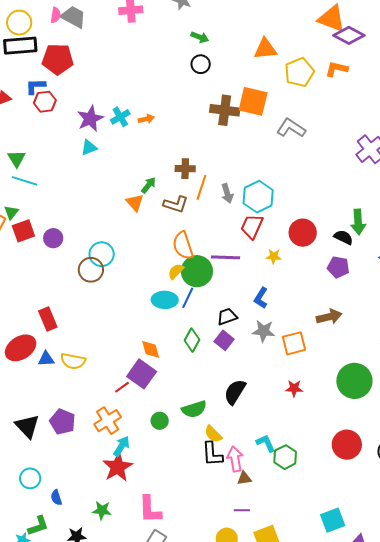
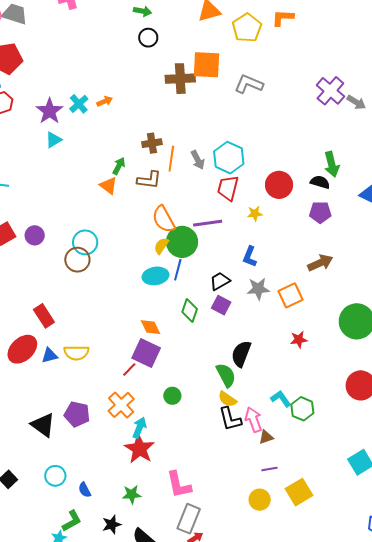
green semicircle: (194, 409) -> (226, 375), moved, turned -90

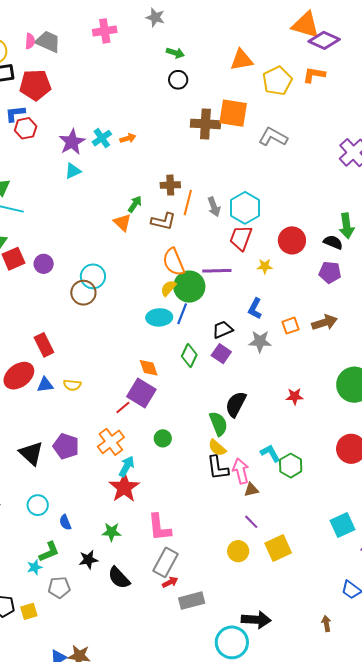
orange square: (290, 295) -> (290, 326), moved, size x0.7
yellow semicircle: (76, 353) -> (72, 385), size x0.7
purple line: (269, 469) -> (251, 522), turned 49

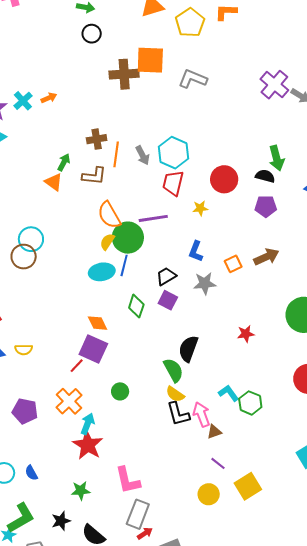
blue semicircle: (65, 522) -> (31, 473), moved
green L-shape: (49, 552) -> (21, 518), size x1.4

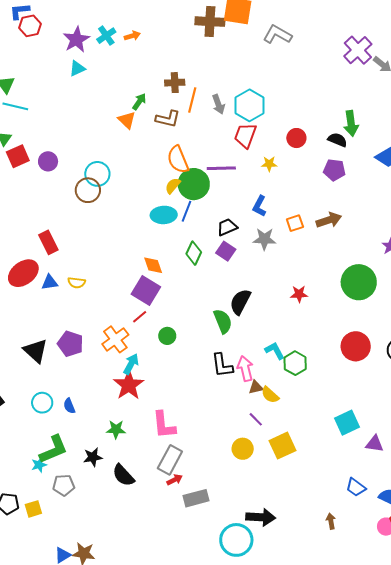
red circle: (224, 179) -> (296, 138), size x0.7
red line: (77, 366) -> (140, 317), moved
yellow semicircle: (175, 394) -> (270, 395), moved

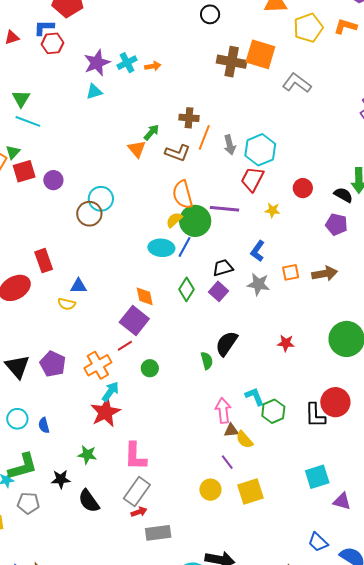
blue triangle: (50, 282) -> (78, 286), moved
green semicircle: (223, 321) -> (207, 361), size x0.7
black L-shape: (222, 365) -> (315, 415), moved

